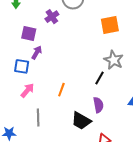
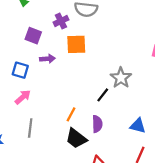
orange square: (110, 25) -> (76, 44), moved
purple arrow: (37, 52) -> (47, 59), moved, turned 48
orange line: (61, 90) -> (71, 114), moved

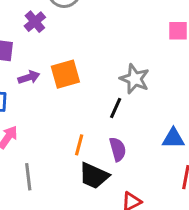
orange square: (76, 44) -> (65, 74), moved

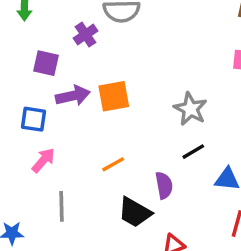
purple arrow: (29, 77) -> (73, 96), size x1.4
black line: (116, 108) -> (193, 152), moved, turned 30
orange line: (79, 145) -> (113, 164), moved, turned 40

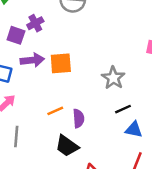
purple cross: (86, 35) -> (35, 23), moved
black line: (193, 152) -> (123, 109), moved
purple semicircle: (164, 185) -> (78, 118), moved

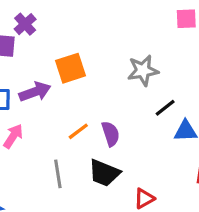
purple arrow: (32, 60) -> (35, 92), moved
gray star: (113, 78) -> (143, 71), turned -30
gray line: (16, 136) -> (58, 174), moved

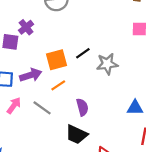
black line: (165, 108) -> (83, 53), moved
orange line: (78, 131) -> (58, 85), moved
gray line: (58, 174) -> (42, 108), moved, turned -48

